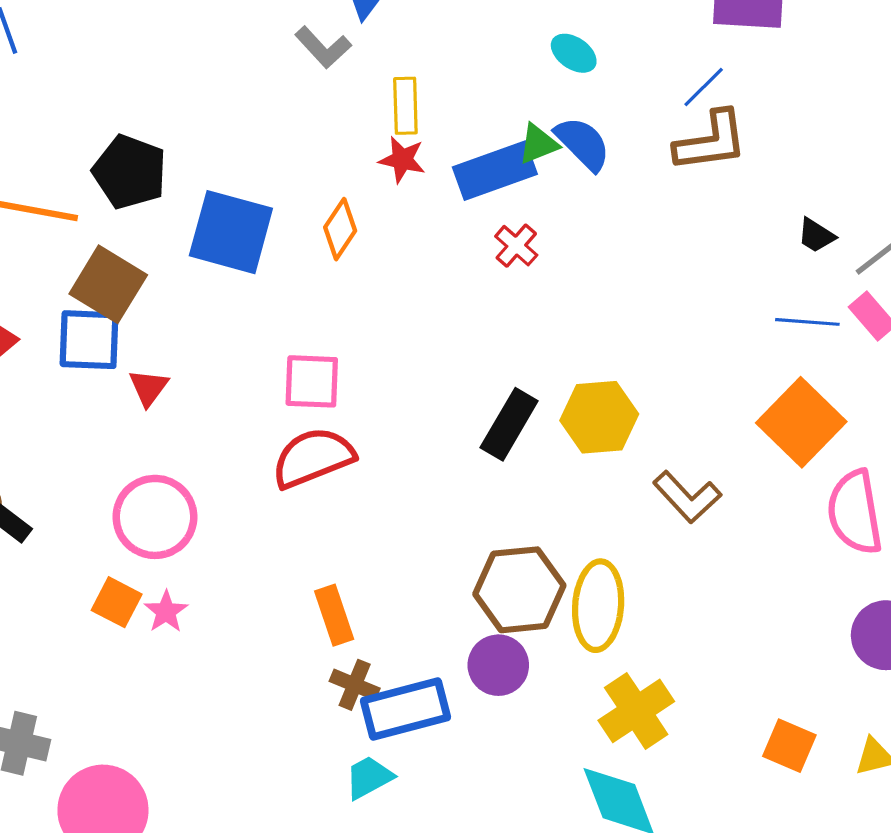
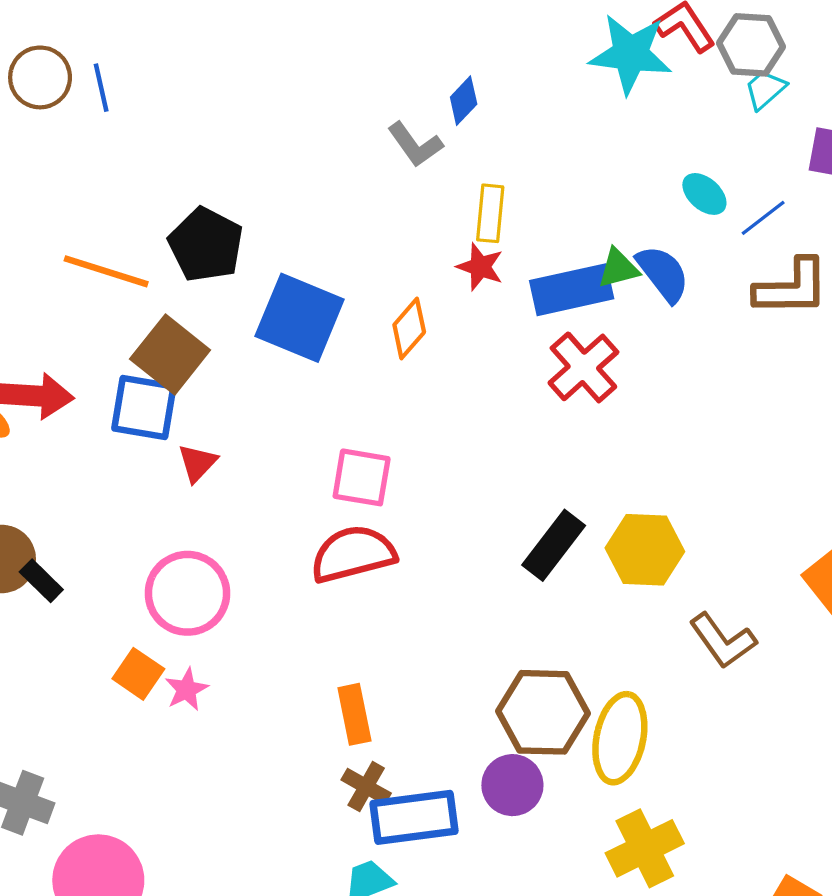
cyan ellipse: (574, 53) -> (704, 194), moved
blue line: (704, 87) -> (763, 218), moved
red cross: (516, 246) -> (583, 367), size x1.6

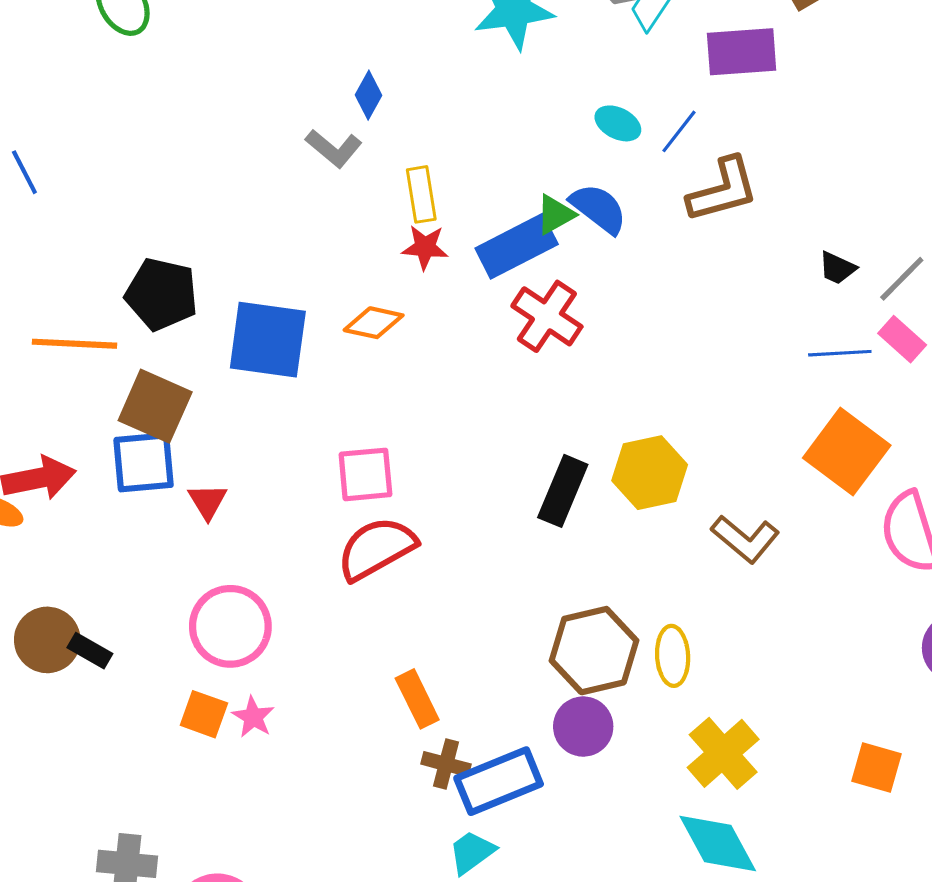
orange diamond: (409, 329) -> (374, 323), turned 76
yellow ellipse: (620, 738) -> (673, 656), size x0.7

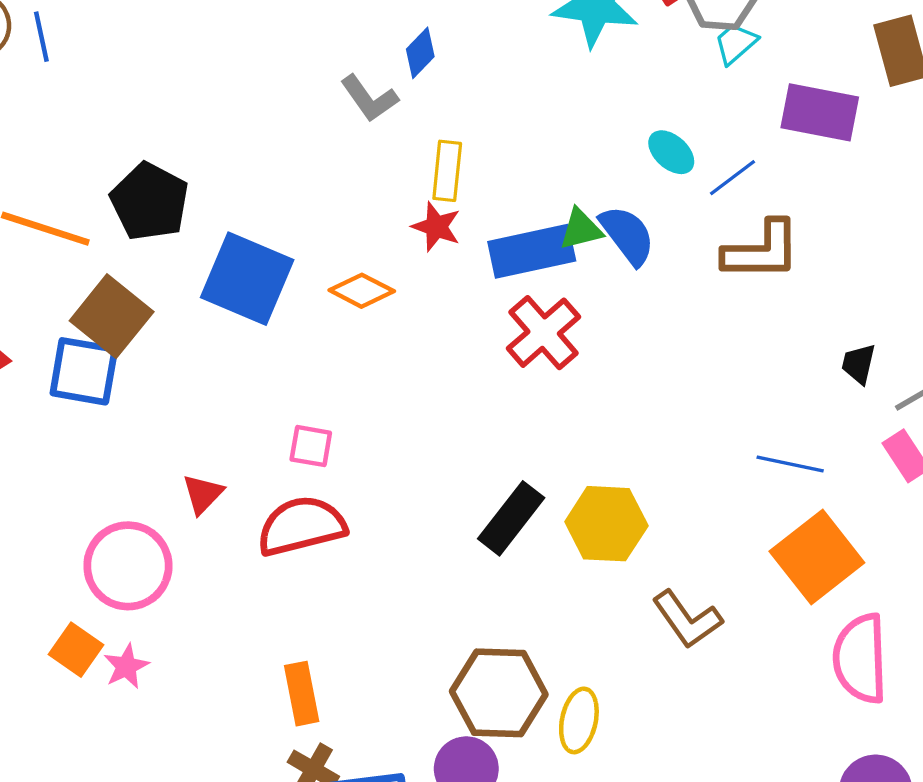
black trapezoid: (837, 268) -> (859, 364), turned 63
blue line: (840, 353) -> (790, 464), moved
pink square: (365, 474) -> (311, 446), size x0.7
red triangle: (208, 501) -> (203, 494), moved

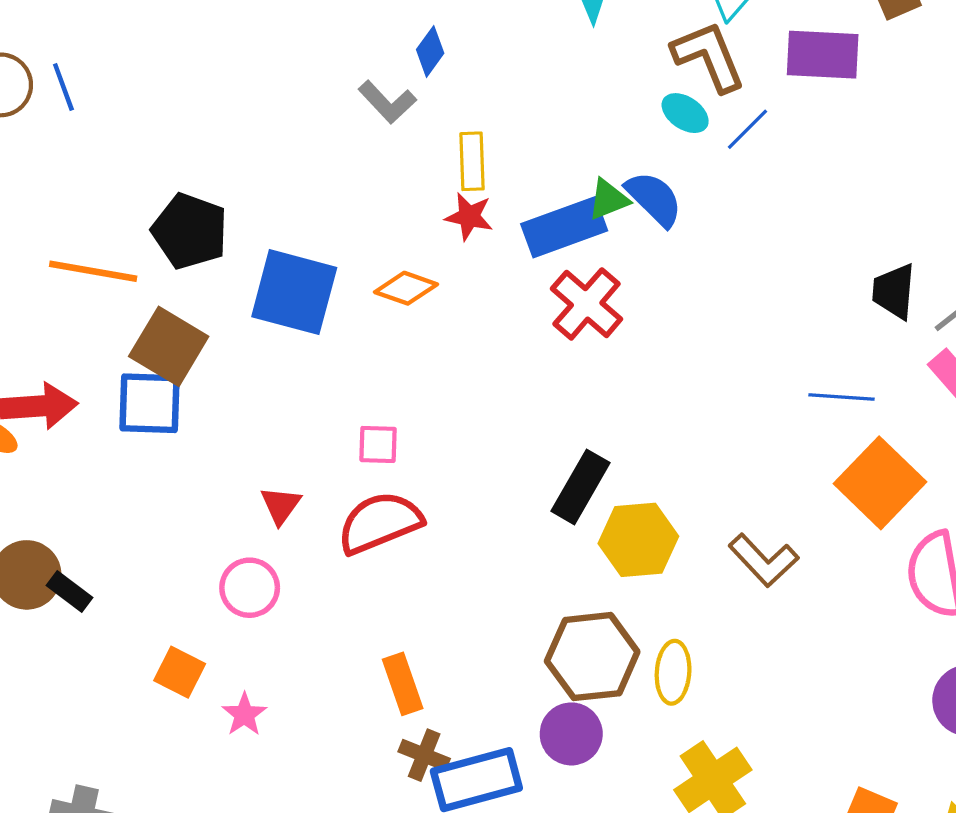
brown L-shape: (762, 251) -> (709, 56), moved, turned -104
black trapezoid: (859, 364) -> (894, 291), size x1.4
yellow hexagon: (606, 524) -> (638, 540), moved
pink circle: (128, 566) -> (250, 588), moved, size x0.7
pink star: (126, 666) -> (244, 714), moved

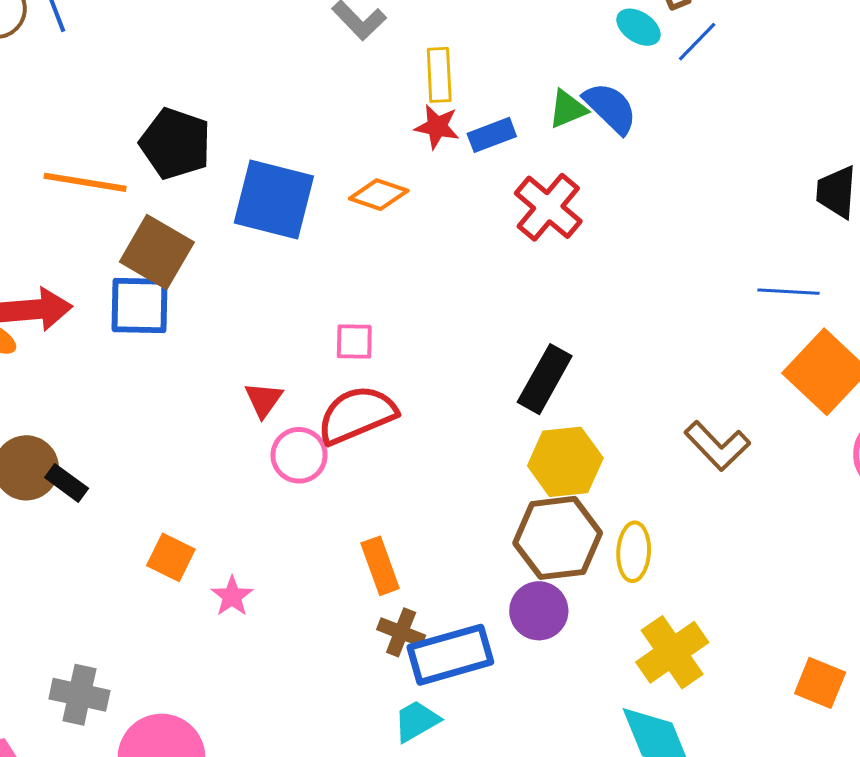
blue rectangle: (564, 227) -> (492, 135), moved, size x0.6
yellow hexagon: (638, 540) -> (565, 462), moved
pink circle: (250, 588) -> (299, 455), moved

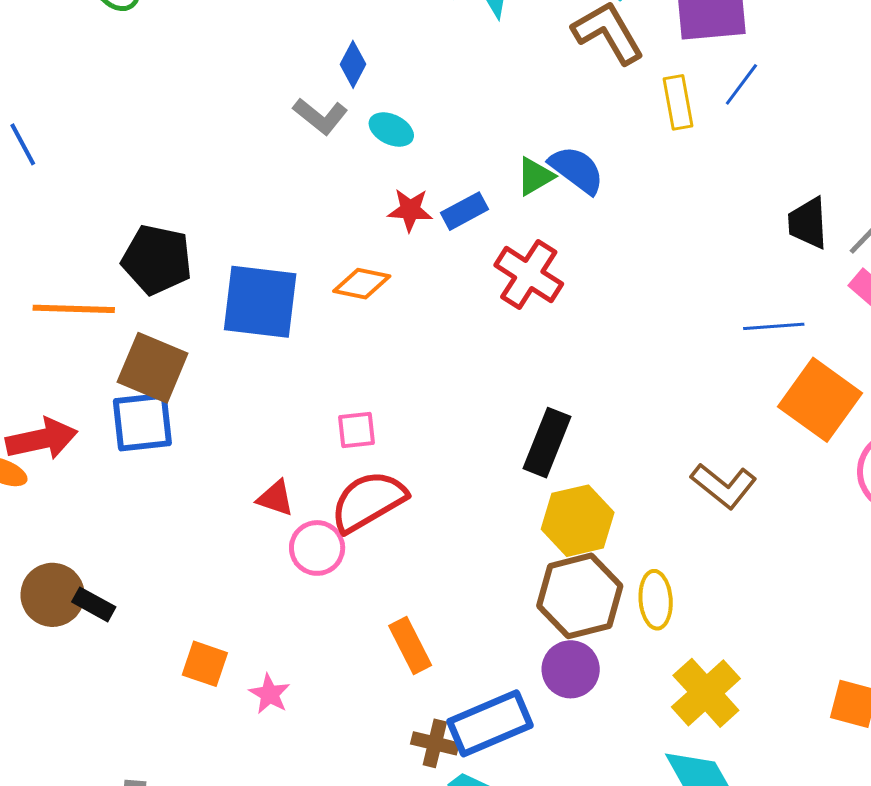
cyan ellipse: (638, 27) -> (391, 130), moved
blue line: (697, 42) -> (741, 84), moved
yellow rectangle: (439, 75) -> (678, 102), moved
red triangle: (264, 400) -> (275, 498), turned -39
brown cross: (401, 632) -> (435, 743), moved

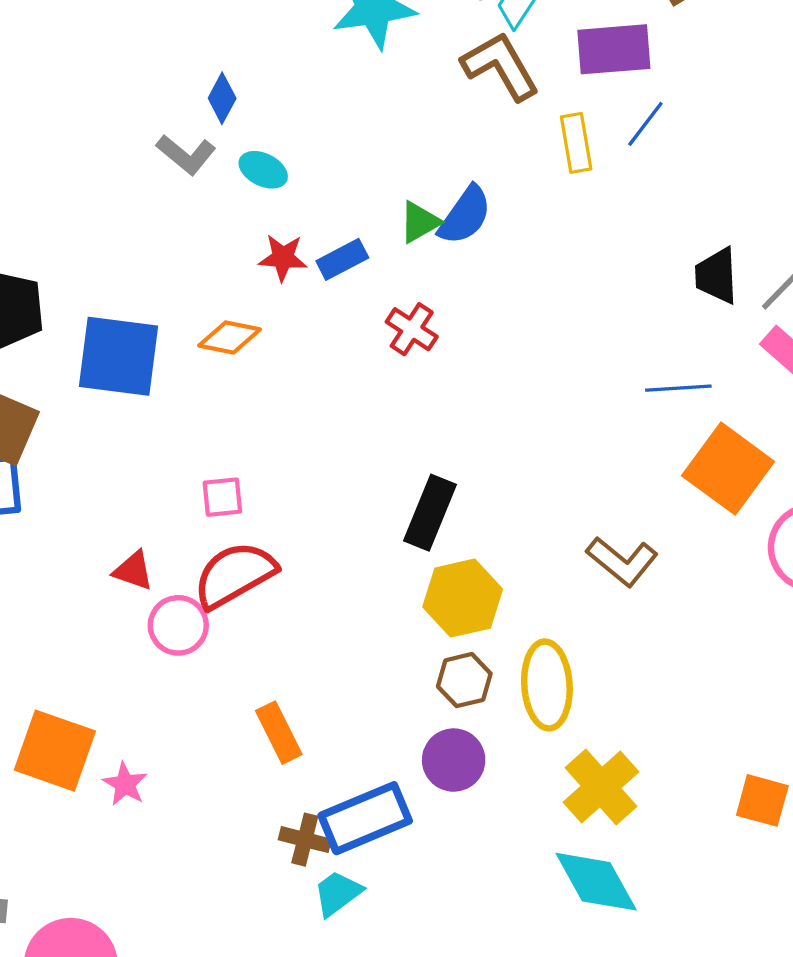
blue semicircle: (577, 170) -> (465, 215), turned 88
red cross: (529, 275) -> (412, 329), size x0.7
brown hexagon: (580, 596) -> (464, 680), size x0.6
yellow ellipse: (656, 600) -> (547, 685), size x1.4
orange square: (205, 664) -> (55, 751), size x1.6

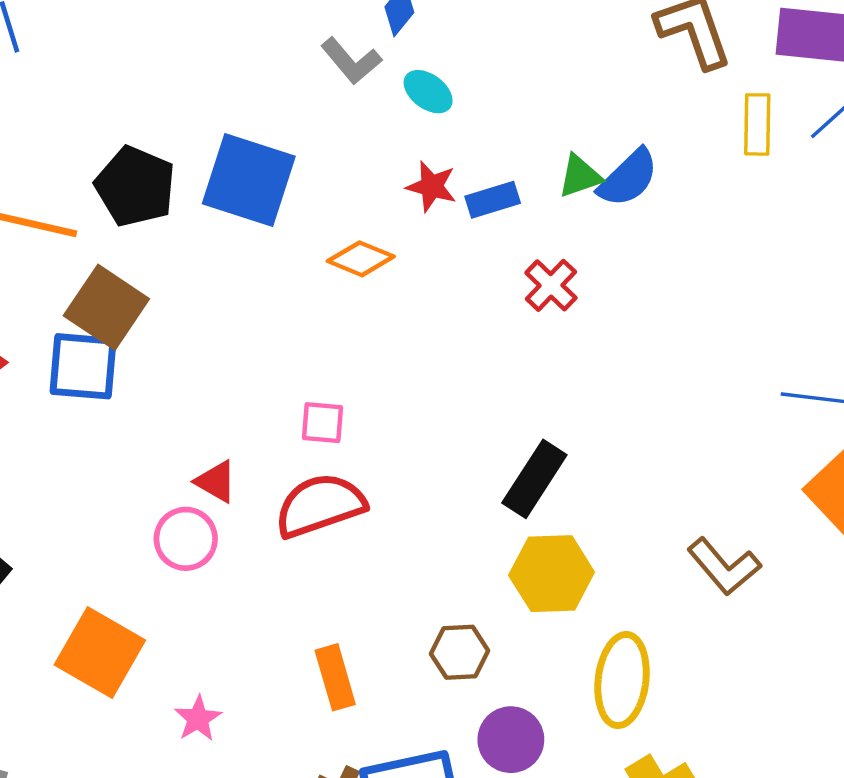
blue square: (119, 356) -> (249, 180), moved
pink circle: (178, 625) -> (186, 539), moved
brown hexagon: (464, 680) -> (460, 652), moved
pink star: (125, 784) -> (198, 719), moved

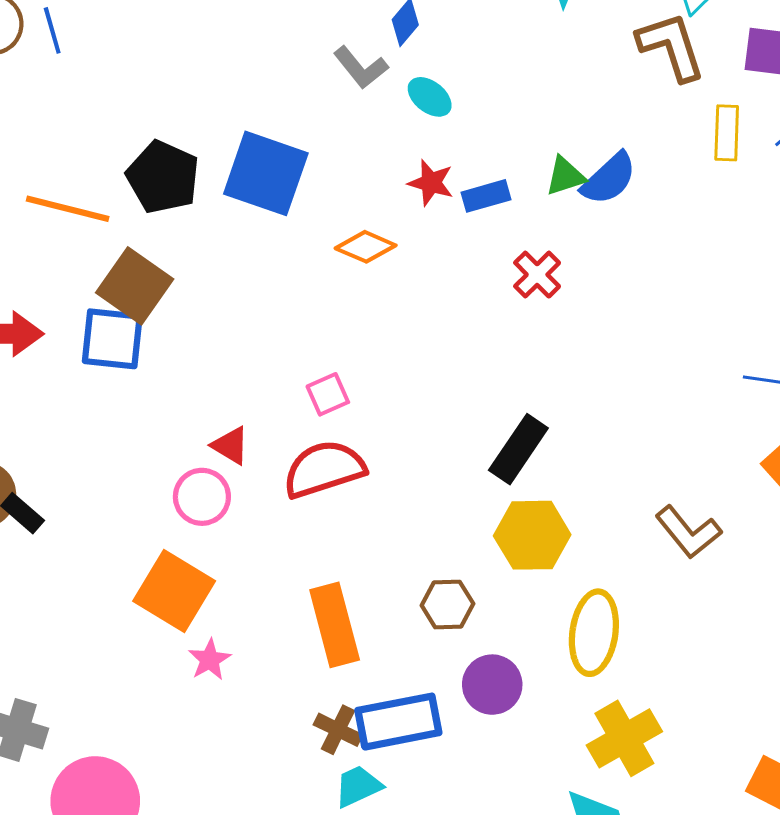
pink square: (322, 423) -> (328, 394), turned -30
orange square: (100, 653) -> (174, 591), moved
orange rectangle: (335, 677) -> (335, 625), size x1.4

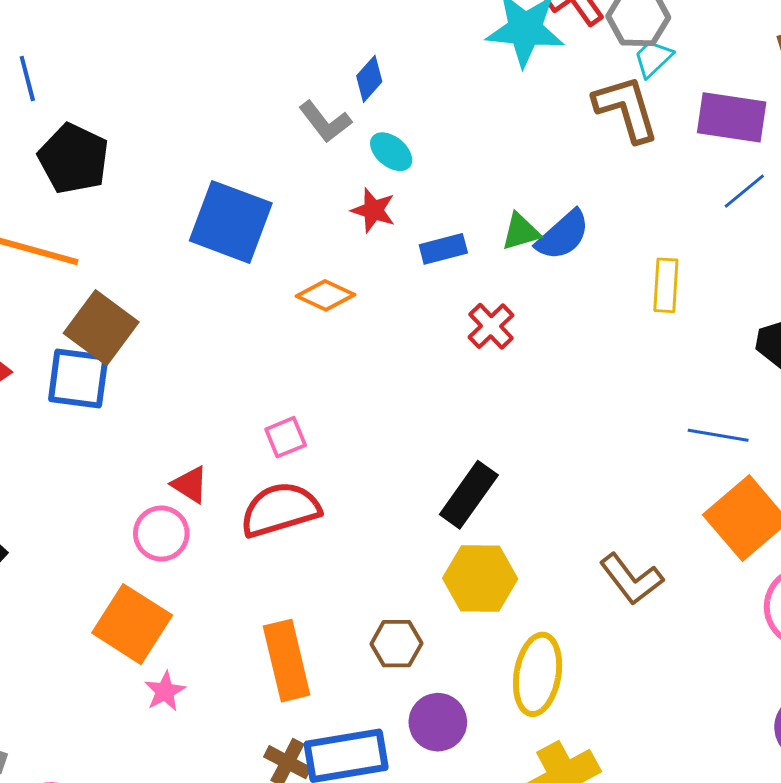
yellow rectangle: (727, 133) -> (666, 285), moved
black pentagon: (163, 177) -> (74, 159), moved
red star: (431, 183) -> (373, 210), moved

